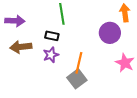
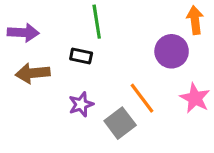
purple star: (51, 55) -> (81, 104), moved
orange line: (79, 63) -> (142, 98), moved, turned -50

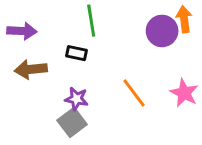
purple circle: (172, 51) -> (162, 31), moved
purple star: (81, 104) -> (76, 99), turned 30
gray square: (120, 123) -> (72, 122), moved

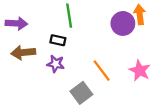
purple star: (76, 99) -> (56, 64), moved
gray square: (72, 122) -> (81, 93), moved

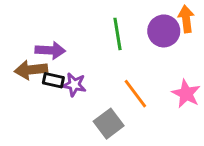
green line: (69, 16) -> (117, 34), moved
purple arrow: (16, 23) -> (50, 50), moved
black rectangle: (58, 40) -> (53, 80), moved

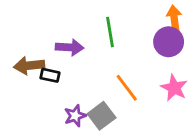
purple circle: (164, 31) -> (169, 42), moved
purple arrow: (50, 50) -> (70, 47), moved
purple star: (74, 85) -> (75, 116), moved, turned -30

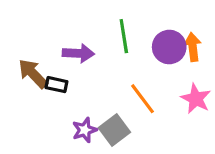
orange arrow: (174, 18) -> (193, 47), moved
purple circle: (169, 42) -> (169, 47), moved
brown arrow: (29, 65) -> (33, 74), turned 52

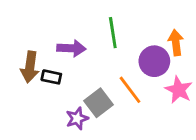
purple circle: (169, 47) -> (154, 61), moved
brown arrow: (33, 74) -> (30, 67), turned -128
gray square: (114, 130) -> (99, 103), moved

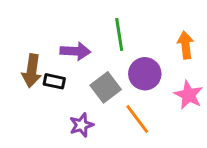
purple circle: (154, 61) -> (145, 74), moved
orange line: (130, 90) -> (137, 119), moved
gray square: (99, 103) -> (106, 87), moved

